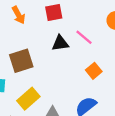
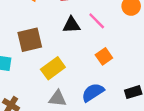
yellow rectangle: (28, 99) -> (53, 68), moved

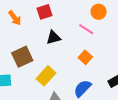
pink line: (97, 21) -> (86, 29), moved

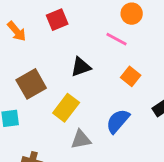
black triangle: (53, 37) -> (81, 67), moved
orange square: (85, 57) -> (131, 76), moved

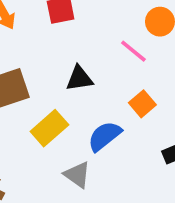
blue semicircle: (118, 121) -> (105, 136), moved
gray triangle: (81, 139) -> (77, 175), moved, turned 35

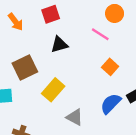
black triangle: (79, 78) -> (59, 45), moved
blue semicircle: (105, 136) -> (111, 104), moved

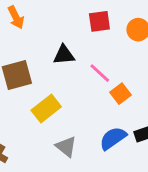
red square: (51, 14) -> (99, 21), moved
pink line: (100, 34) -> (100, 73), moved

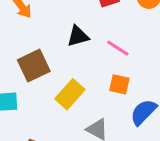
orange square: (121, 94) -> (119, 84), moved, turned -30

